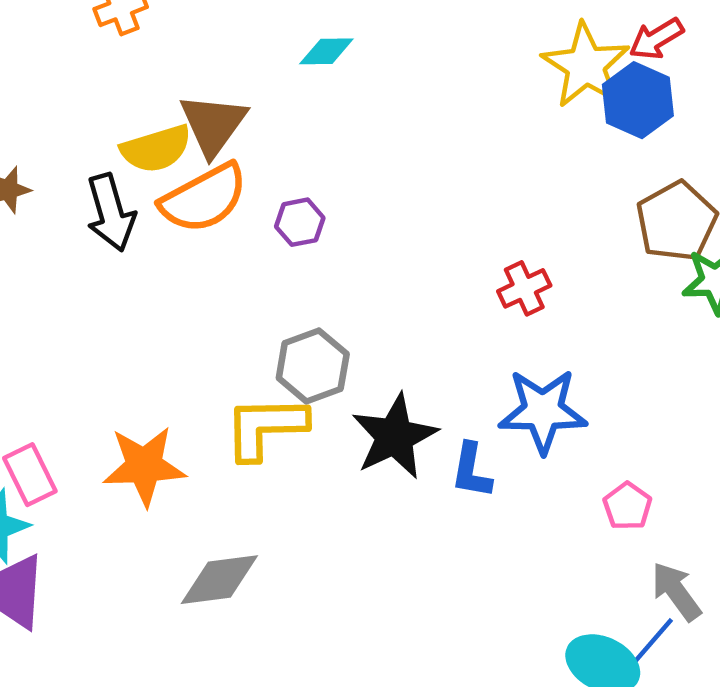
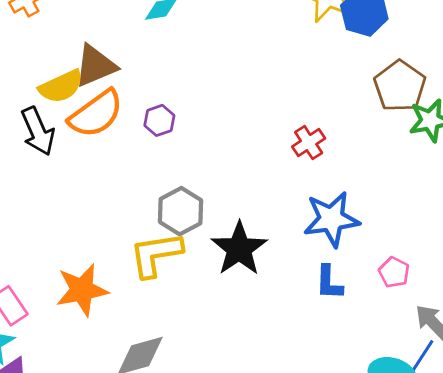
brown triangle: (213, 124) -> (95, 66), turned 39
blue L-shape: (471, 471) -> (329, 283), moved

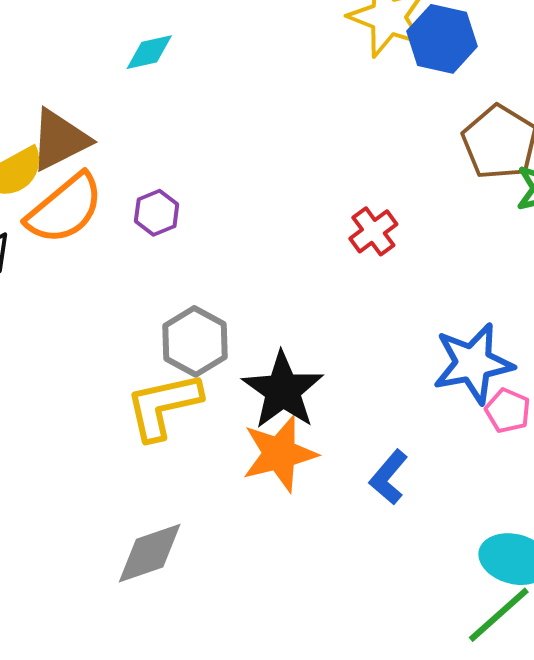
blue star: (331, 219) -> (473, 363), moved
blue L-shape: (329, 283) -> (389, 477), moved, turned 42
orange star: (82, 290) -> (280, 454), moved

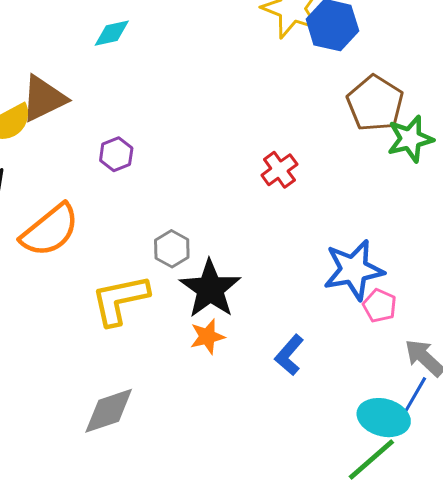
orange semicircle: (65, 209) -> (50, 230), moved
gray hexagon: (195, 341) -> (172, 249), moved, size x0.7
orange star: (280, 454) -> (207, 337), size x0.6

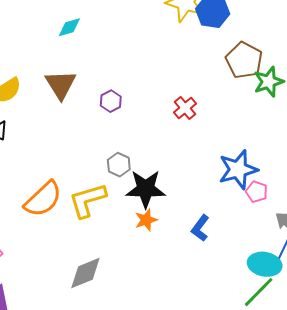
brown triangle: (44, 99) -> (61, 85), moved, turned -32
purple hexagon: (116, 154) -> (111, 101), moved
orange semicircle: (50, 230) -> (43, 199), moved
black star: (210, 289) -> (146, 189), turned -30

